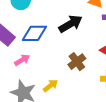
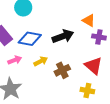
yellow arrow: (51, 86) -> (41, 61), moved

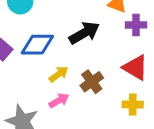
pink arrow: (15, 60) -> (59, 100), moved

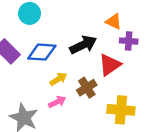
red triangle: (135, 68) -> (110, 65), moved, turned 50
yellow cross: (133, 104) -> (121, 110), size x1.5

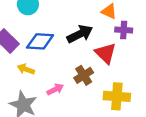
red triangle: (110, 65) -> (106, 53), turned -40
yellow arrow: (58, 79) -> (26, 69), moved, turned -126

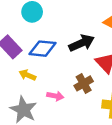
pink arrow: (55, 89) -> (55, 96), turned 35

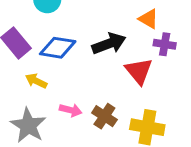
brown cross: (84, 83) -> (104, 116), moved, turned -30

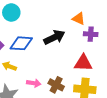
red triangle: (139, 71) -> (83, 63), moved, turned -42

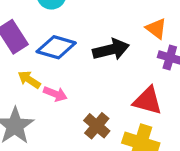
pink arrow: (34, 83) -> (55, 94), moved

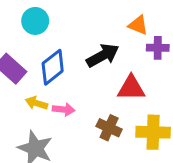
blue diamond: (56, 47) -> (53, 67), turned -39
red triangle: (148, 101) -> (131, 88), moved

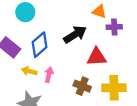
pink arrow: (64, 109) -> (49, 75), turned -80

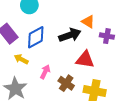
orange triangle: (99, 11) -> (88, 22), moved
pink arrow: (49, 75) -> (45, 72), moved

